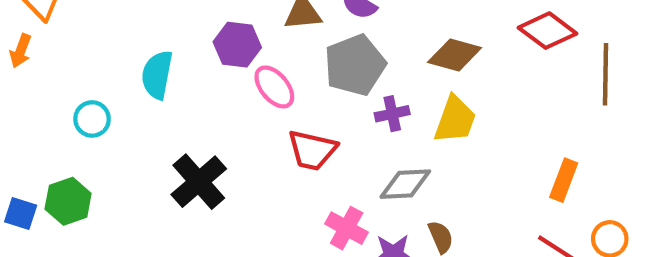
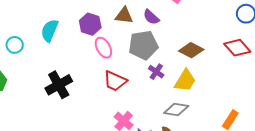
purple cross: (392, 114) -> (156, 72), turned 35
gray diamond: (405, 184) -> (176, 109), moved

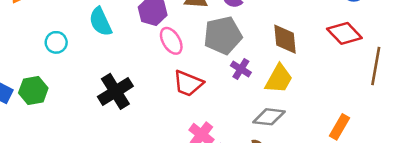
cyan semicircle: (50, 31) -> (100, 22), turned -45
brown diamond: (191, 50) -> (285, 39), turned 60

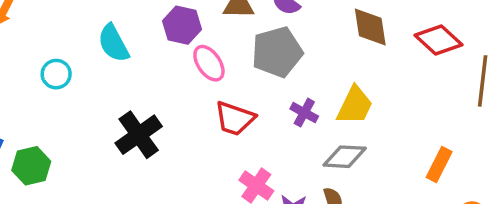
brown diamond: (285, 39) -> (370, 27), moved
purple cross: (241, 69) -> (304, 113), moved
green hexagon: (33, 90) -> (31, 166), moved

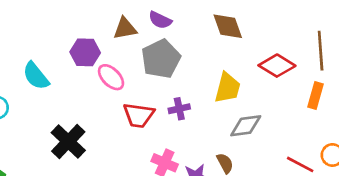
red diamond: (439, 40) -> (277, 66), moved
purple cross: (304, 113) -> (179, 109), moved, turned -30
gray diamond: (345, 157) -> (246, 126), moved
orange rectangle: (439, 165) -> (316, 96), moved

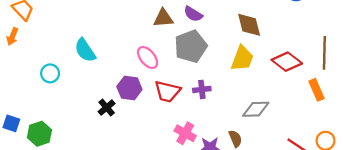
purple hexagon: (85, 52) -> (129, 88), moved
yellow trapezoid: (228, 88) -> (242, 58), moved
orange rectangle: (316, 96) -> (316, 90), turned -45
black cross: (68, 141) -> (107, 108), size x0.6

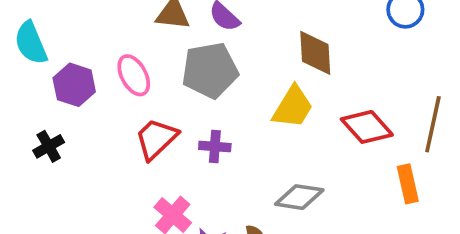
purple hexagon: (129, 88) -> (74, 85), moved
red trapezoid: (167, 91) -> (156, 139), turned 112

